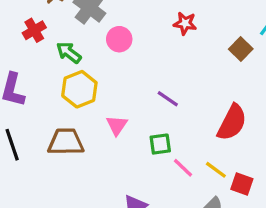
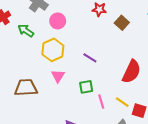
brown square: (241, 49) -> (122, 23), moved
yellow hexagon: (79, 89) -> (53, 50), moved
pink line: (183, 168) -> (101, 102), turned 32

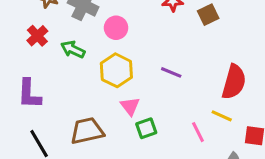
brown square: (122, 23) -> (208, 15), turned 32
green square: (86, 87) -> (146, 128), moved
yellow line: (122, 102) -> (222, 116), moved

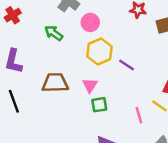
red cross: (37, 36) -> (13, 15), moved
yellow hexagon: (116, 70) -> (99, 52), moved
brown trapezoid: (87, 131) -> (55, 83), moved

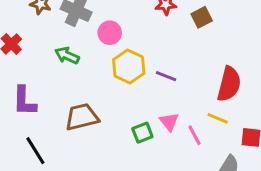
pink triangle: (90, 85) -> (169, 122), moved

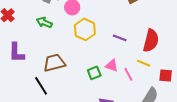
purple line: (166, 76) -> (120, 38), moved
pink triangle: (169, 122) -> (112, 66), turned -32
black line: (35, 151) -> (41, 86), moved

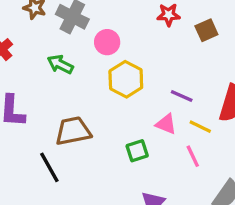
yellow line: (144, 63) -> (200, 127), moved
pink triangle: (112, 66) -> (166, 124), moved

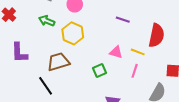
yellow hexagon: (126, 79) -> (73, 33), moved
purple line: (182, 96) -> (123, 20), moved
pink line: (193, 156) -> (135, 71), turned 48

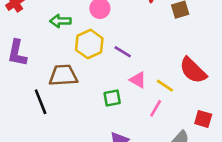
purple line: (123, 20) -> (123, 52), moved
green arrow: (47, 21) -> (60, 21), turned -35
red semicircle: (156, 35) -> (193, 70), turned 110

